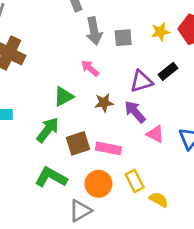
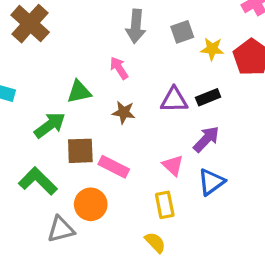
gray square: (123, 38) -> (182, 32), moved, turned -30
purple arrow: (135, 112) -> (206, 139), moved, turned 70
yellow rectangle: (135, 181) -> (165, 205), moved

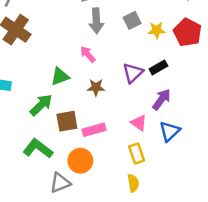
purple triangle: (174, 100) -> (133, 73), turned -35
pink rectangle: (114, 167) -> (94, 130), turned -35
yellow semicircle: (155, 242) -> (133, 183), turned 42

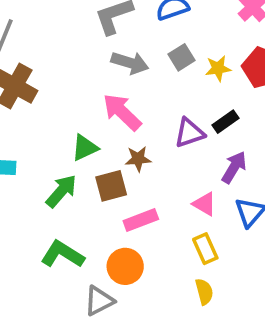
gray arrow: (96, 21) -> (130, 63), turned -65
pink arrow: (88, 54) -> (122, 112), size x1.6
purple triangle: (133, 73) -> (189, 133), turned 30
brown square: (67, 121) -> (111, 186), moved

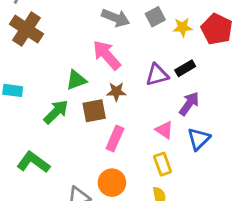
pink rectangle: (141, 220) -> (115, 139), turned -50
green L-shape: (62, 254) -> (33, 162), moved
orange circle: (125, 266) -> (112, 183), moved

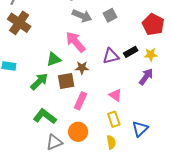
yellow star: (183, 27) -> (151, 55), moved
purple arrow: (189, 104) -> (146, 77), moved
blue triangle: (199, 139) -> (140, 129), moved
green L-shape: (33, 162) -> (45, 116), moved

